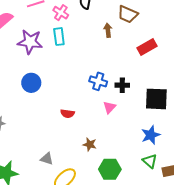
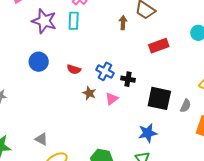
red semicircle: (67, 114) -> (74, 69), moved
brown star: (90, 144) -> (89, 93), moved

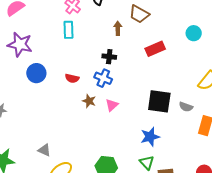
purple star: (44, 21) -> (20, 44), moved
black cross: (128, 79) -> (109, 57), moved
gray semicircle: (185, 106) -> (186, 107), turned 88

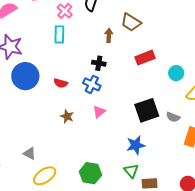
cyan circle: (194, 33) -> (176, 73), moved
blue circle: (36, 73) -> (25, 76), size x1.4
brown star: (89, 101) -> (67, 116), moved
black square: (159, 101) -> (147, 110), turned -30

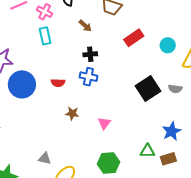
brown arrow: (109, 35) -> (85, 26), moved, turned 144
pink triangle: (99, 112) -> (104, 123), moved
blue star: (136, 145) -> (172, 131), moved
green triangle: (131, 171) -> (147, 151), turned -35

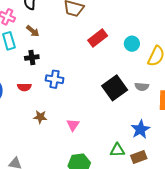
brown arrow: (85, 26) -> (33, 31), moved
black cross: (90, 54) -> (32, 57), moved

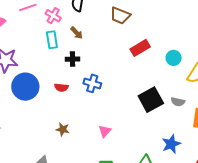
brown star: (40, 117) -> (63, 129), moved

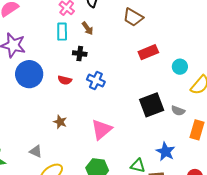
pink triangle: (105, 131) -> (102, 129), size x1.6
blue star: (171, 144) -> (165, 152), turned -30

